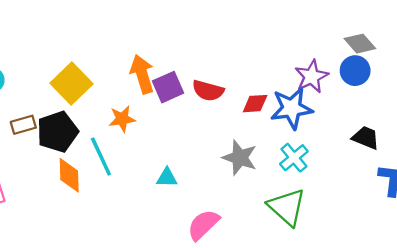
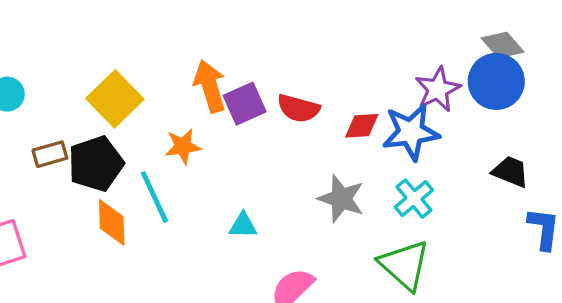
blue circle: (355, 71) -> (496, 81), size x1.4

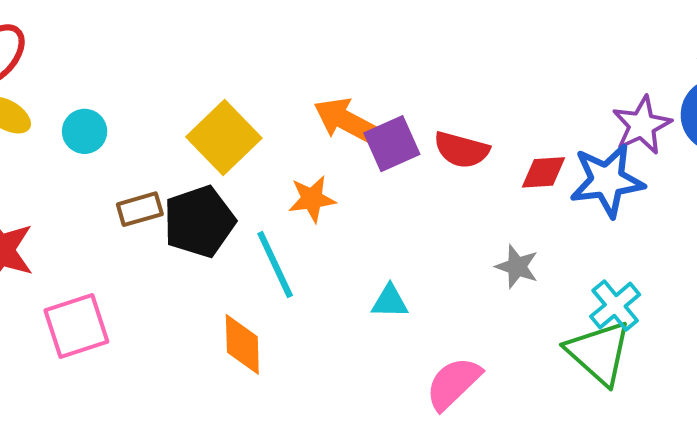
orange arrow: (210, 86) -> (347, 121), turned -45
gray star: (341, 199) -> (517, 267), size x0.7
cyan cross: (414, 199) -> (615, 306), moved
orange diamond: (112, 222) -> (242, 344), moved

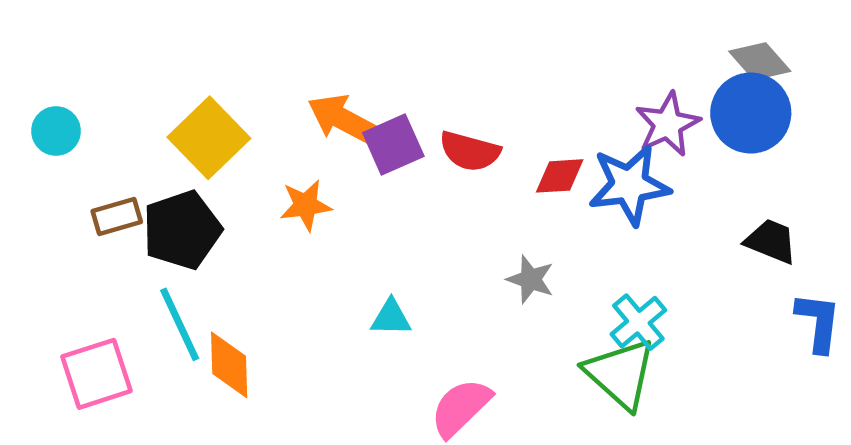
cyan line: (275, 265) -> (180, 324), moved
pink square: (76, 326) -> (96, 374), moved

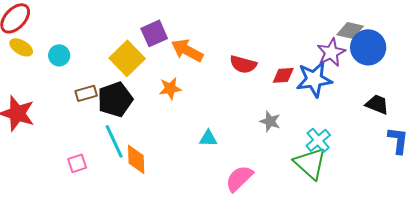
gray diamond: (760, 61) -> (350, 30), moved, turned -36
purple square: (393, 144) -> (154, 33), moved
pink square: (96, 374) -> (77, 163), size x0.6

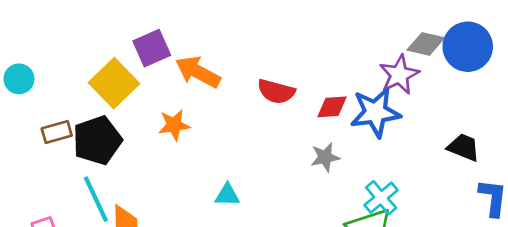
blue circle: (368, 47) -> (468, 47), moved
gray star: (270, 121) -> (325, 157), moved, turned -30

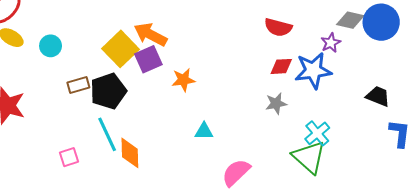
purple square: (152, 48) -> (148, 59), moved
orange arrow: (198, 72) -> (150, 35), moved
purple star: (399, 75) -> (331, 43), size x0.7
red semicircle: (276, 91) -> (278, 27), moved
orange star: (174, 125) -> (183, 80), moved

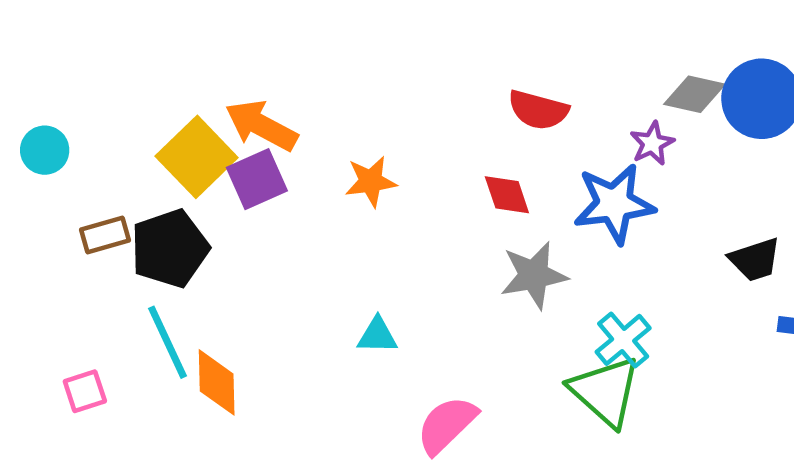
red diamond: (281, 66) -> (507, 195), moved, turned 75
orange star: (183, 80) -> (371, 181), moved
black trapezoid: (378, 96) -> (755, 260), turned 140
gray star: (276, 104) -> (534, 275), size x1.4

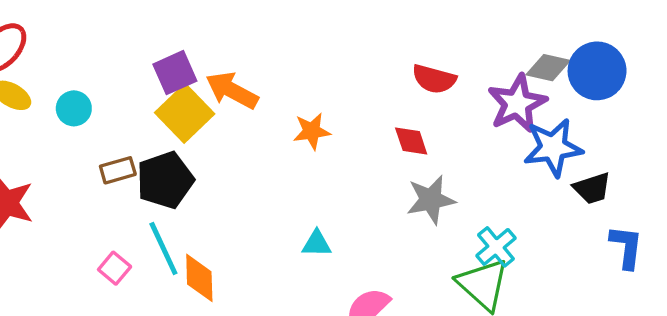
purple star: (652, 143) -> (517, 103), size x1.8
purple square: (257, 179) -> (175, 73), moved
blue star: (614, 204) -> (553, 148), moved
pink square: (85, 391) -> (115, 268), moved, turned -32

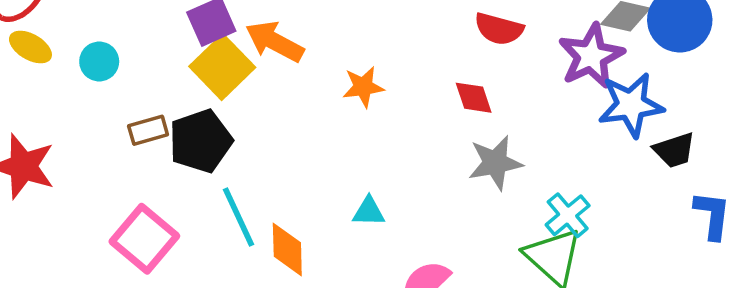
cyan line: (163, 249) -> (238, 217), moved
pink square: (115, 268) -> (144, 239), size x1.8
orange diamond: (199, 278) -> (287, 250), moved

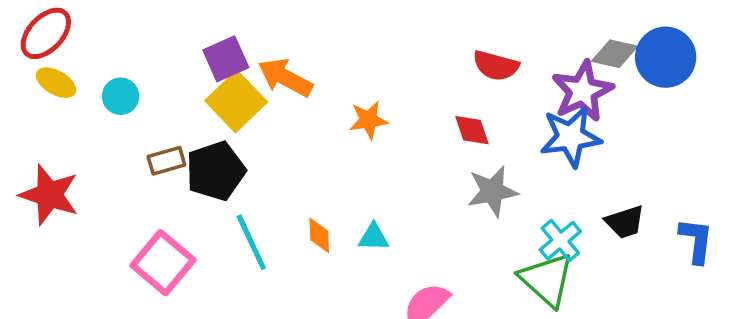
blue star: (631, 105) -> (571, 137), moved
black trapezoid: (674, 150) -> (625, 222), moved
orange diamond: (287, 250) -> (319, 235), moved, size x0.7

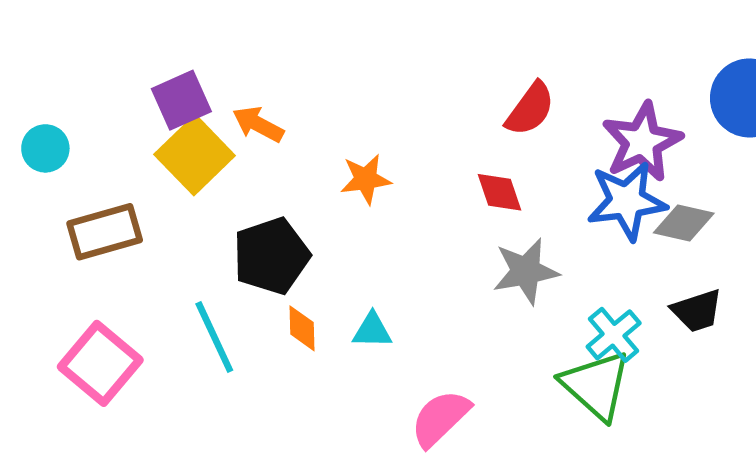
gray diamond: (615, 54) -> (684, 223), moved
red semicircle: (496, 66) -> (530, 109), turned -69
orange arrow: (285, 78) -> (258, 124), size x0.7
brown rectangle: (166, 161) -> (105, 232), size x1.5
black pentagon: (216, 171) -> (271, 256), moved

